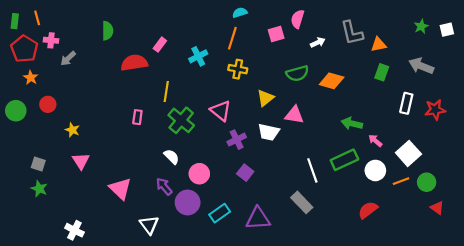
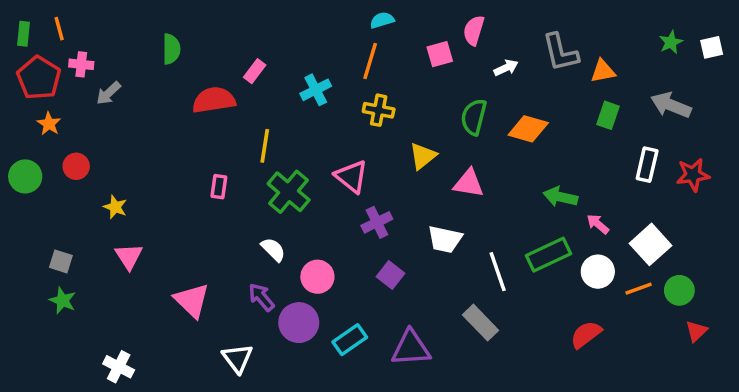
green semicircle: (297, 73) -> (474, 117), turned 120
white trapezoid: (269, 132) -> (445, 239), moved
red triangle: (437, 208) -> (696, 331), turned 40

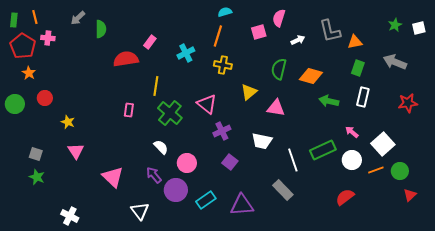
gray arrow: (108, 93) -> (78, 18), moved
white rectangle: (647, 165) -> (363, 97), moved
green arrow: (560, 197) -> (329, 101), moved

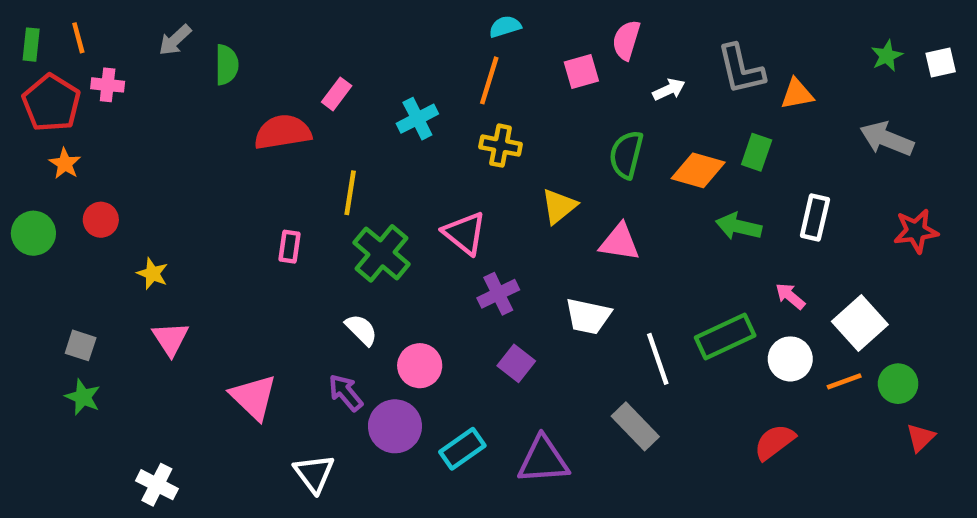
green rectangle: (358, 68) -> (757, 152), moved

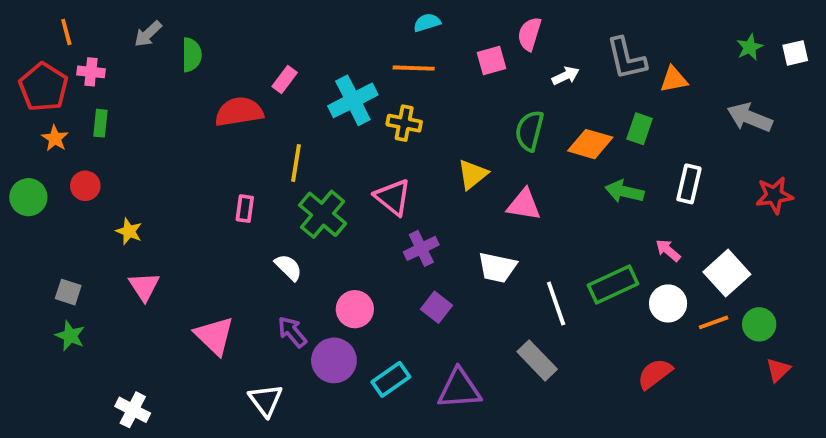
green rectangle: (31, 45) -> (100, 123), moved
orange line: (489, 80) -> (414, 68), turned 75
cyan cross: (417, 119) -> (353, 100), size x1.4
yellow cross: (501, 146) -> (404, 123), moved
white semicircle: (361, 330) -> (288, 267), moved

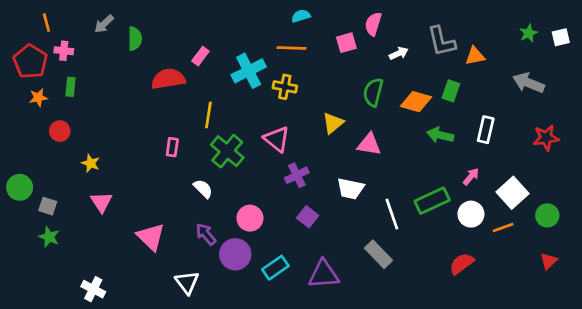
orange star: (55, 138) -> (38, 98), turned 30
green circle: (28, 197) -> (20, 187), moved
pink arrow: (668, 250) -> (471, 177), turned 90
green circle: (759, 324) -> (547, 215), moved

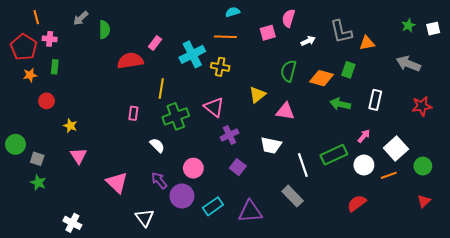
green cross: (227, 151) -> (176, 116), turned 30

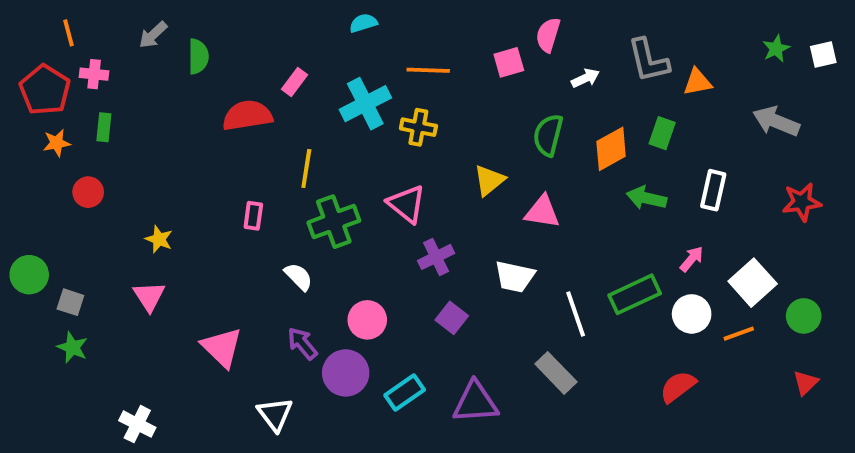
cyan semicircle: (233, 12) -> (363, 23), moved
orange diamond: (322, 78) -> (611, 149), turned -45
yellow star: (70, 126) -> (159, 239), moved

